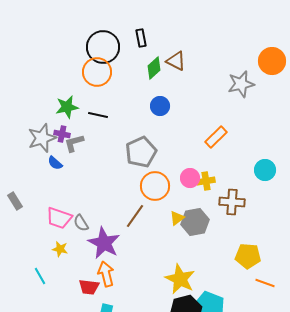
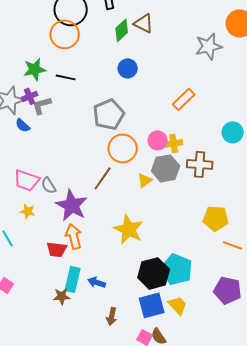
purple cross: (62, 134) -> (30, 96), turned -35
gray hexagon: (195, 222) -> (166, 168), moved
yellow star: (180, 279) -> (129, 229), moved

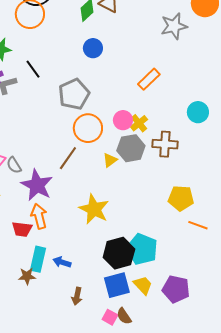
black line: (66, 77) -> (33, 69), moved, turned 42
yellow cross: (174, 143) -> (139, 123), turned -30
purple pentagon: (228, 290) -> (176, 289), moved

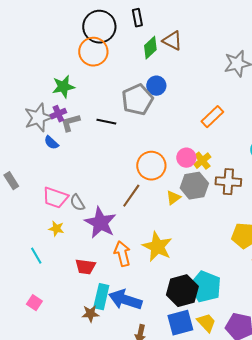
black line: (33, 69) -> (106, 122), moved, turned -42
gray pentagon: (74, 94) -> (137, 100), moved
orange arrow: (39, 216) -> (122, 254), moved
blue arrow: (62, 262) -> (125, 300), size x1.8

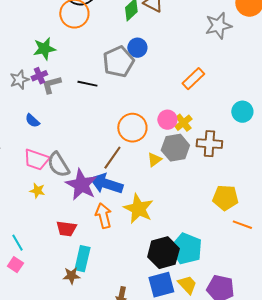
gray star: (38, 118) -> (19, 80), size x0.7
blue semicircle: (51, 143) -> (32, 121), moved
gray semicircle: (77, 203) -> (58, 165), size x1.5
cyan line: (36, 256) -> (17, 243), moved
blue arrow: (125, 300) -> (106, 184), moved

